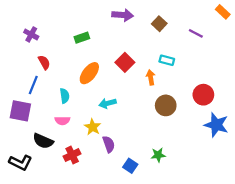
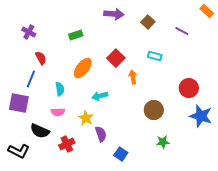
orange arrow: (151, 77) -> (133, 77), moved
brown circle: (166, 105) -> (154, 110), moved
green star: (158, 155) -> (163, 142), moved

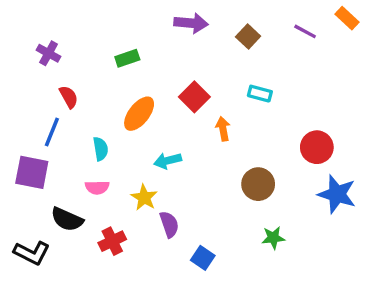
purple line: (182, 31) -> (305, 31), moved

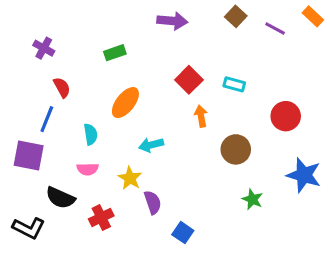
brown square: (248, 37) -> (236, 16), moved
red square: (194, 97) -> (189, 80), moved
red circle: (317, 147) -> (286, 116), moved
brown circle: (258, 184) -> (236, 149), moved
green star: (273, 238) -> (252, 199), moved, turned 30

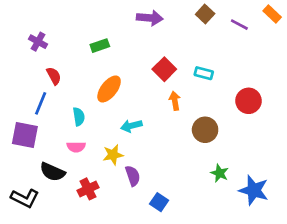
blue star: (304, 175) -> (254, 190), moved
yellow star: (130, 178) -> (113, 155), turned 30

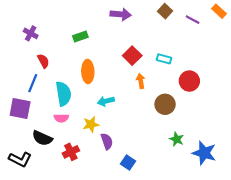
orange ellipse: (109, 89) -> (88, 71), turned -40
red circle: (248, 101) -> (189, 81), moved
cyan semicircle: (79, 117) -> (63, 94), size x1.6

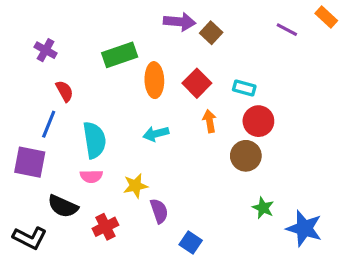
brown square: (165, 11) -> (211, 33), moved
green rectangle: (80, 37) -> (120, 55), size x1.5
orange ellipse: (88, 71) -> (154, 80), moved
red circle: (189, 81) -> (258, 121), moved
cyan arrow: (106, 101) -> (156, 134), moved

